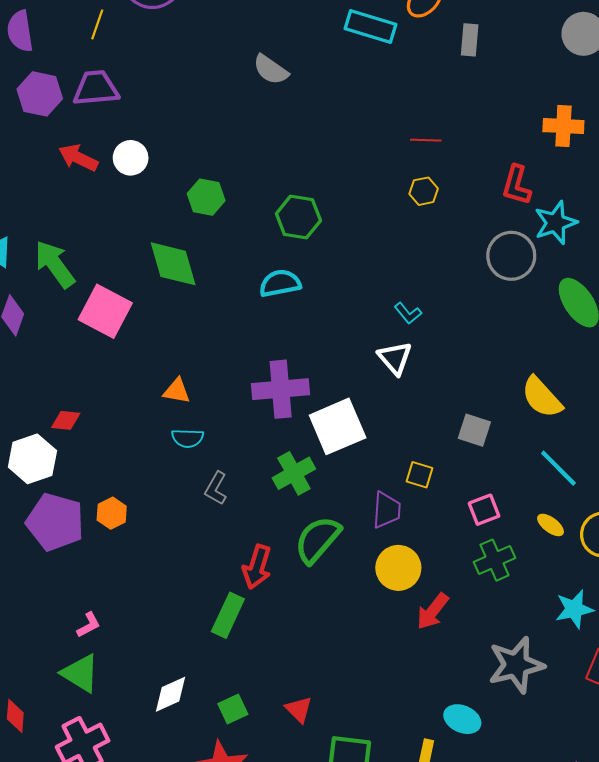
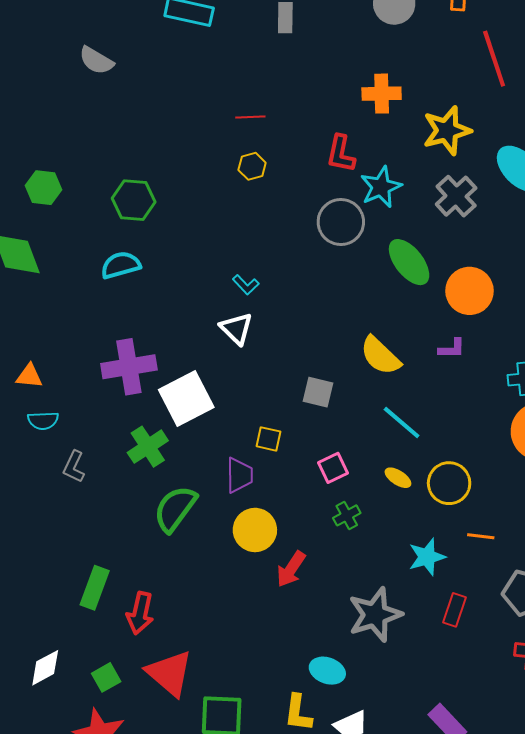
green cross: (494, 560) -> (347, 515), size x0.7
red arrow: (257, 567) -> (140, 613), moved
red triangle: (299, 710) -> (170, 673), size x1.8

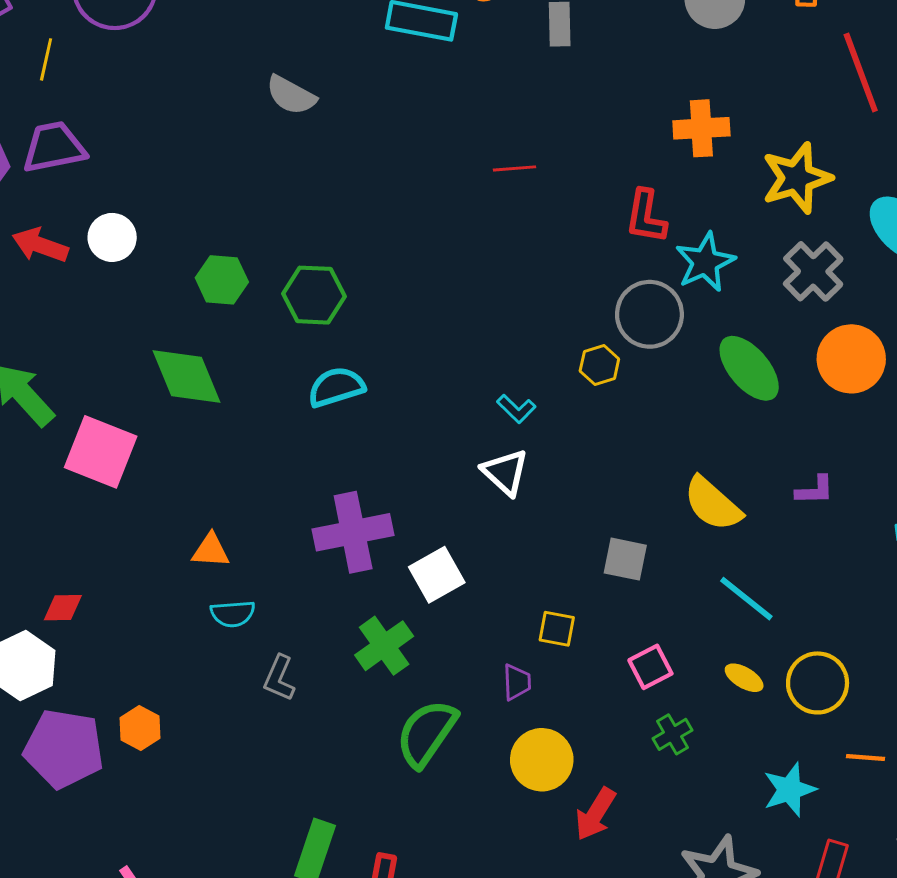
yellow hexagon: (252, 166) -> (599, 365), moved
green hexagon: (134, 200) -> (314, 295), moved
orange circle: (470, 291) -> (851, 359), moved
white square: (186, 398) -> (437, 575), size x0.7
purple trapezoid: (239, 475) -> (517, 682), size x0.7

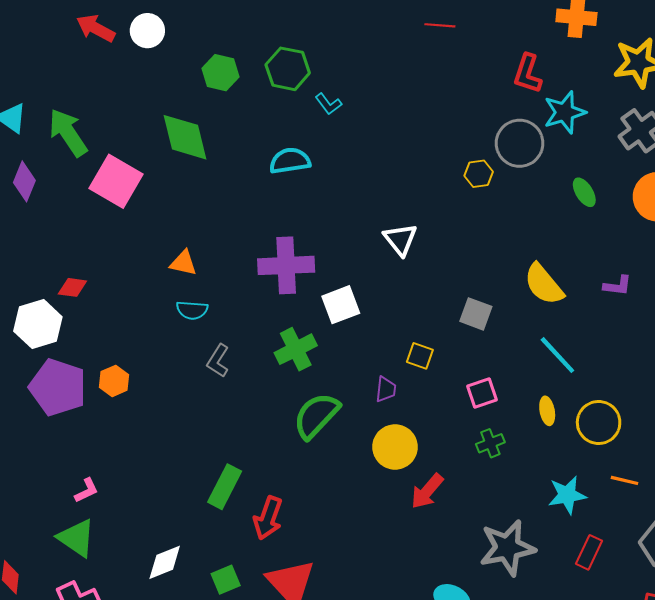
green hexagon: (314, 295) -> (288, 69), moved
green ellipse: (749, 368) -> (584, 192), size x0.6
cyan L-shape: (516, 409) -> (328, 104), moved
yellow ellipse: (744, 678) -> (547, 411), turned 40

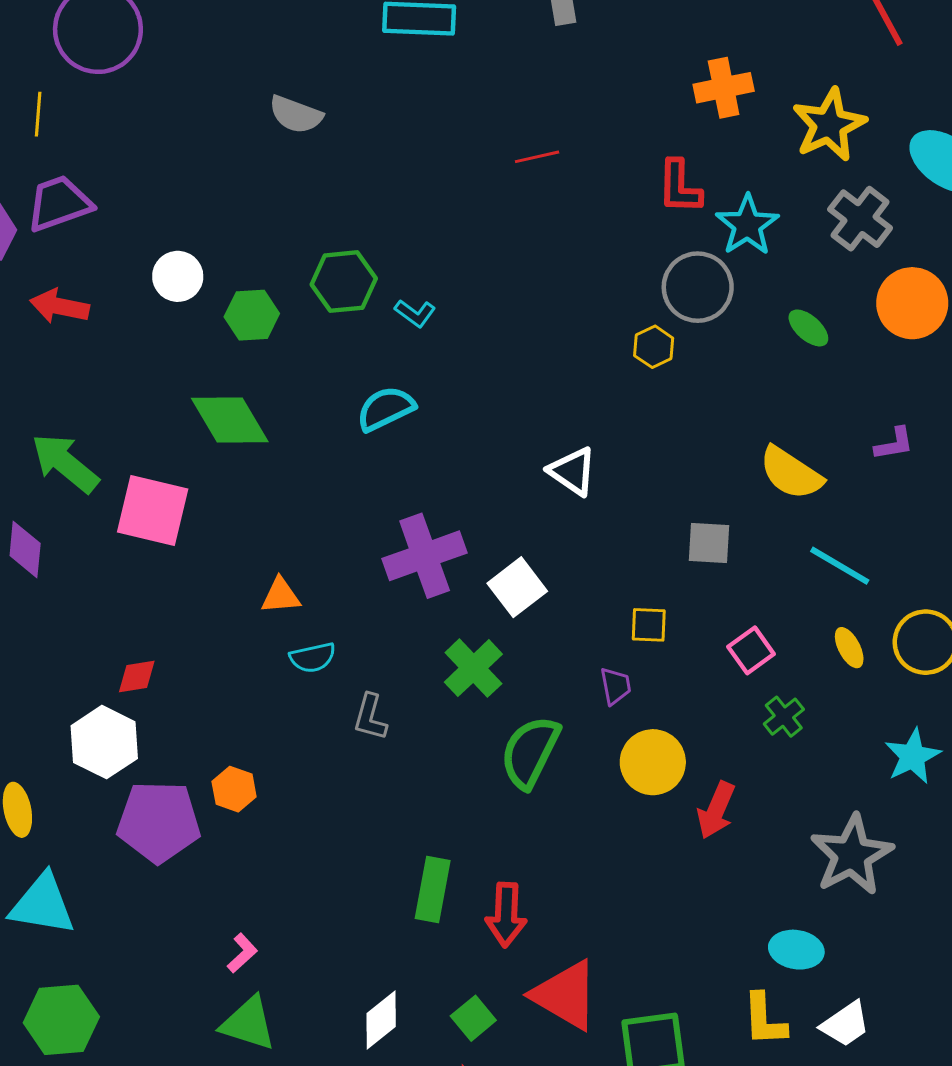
white circle: (147, 31) -> (178, 276), moved

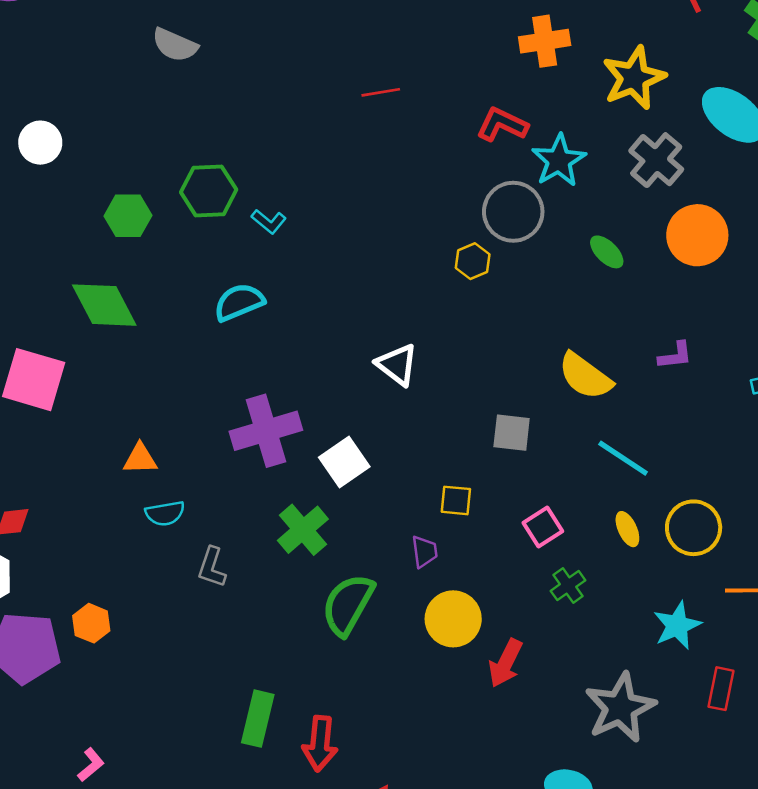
red L-shape: (679, 187) -> (502, 125), turned 111
white circle: (178, 276) -> (40, 143), moved

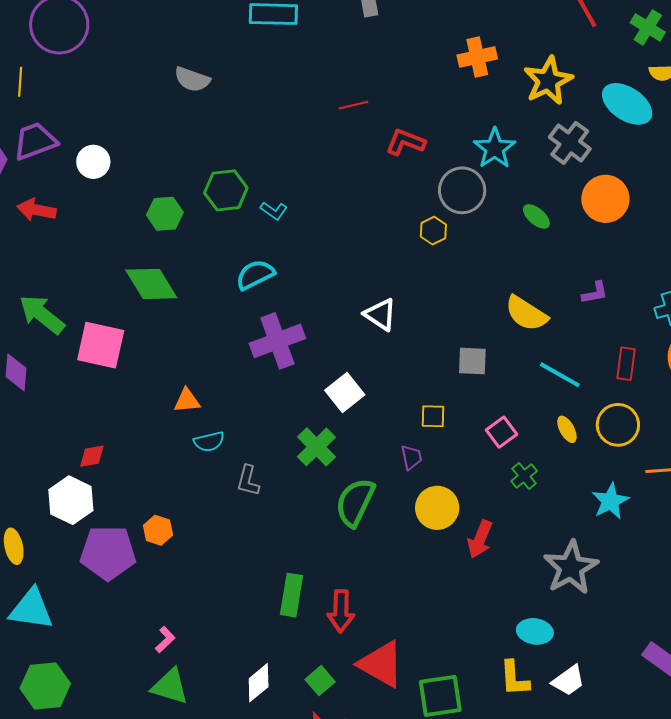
red L-shape: (502, 125) -> (405, 142), moved
purple cross: (266, 431) -> (277, 341), moved
red rectangle: (721, 689) -> (626, 364), moved

